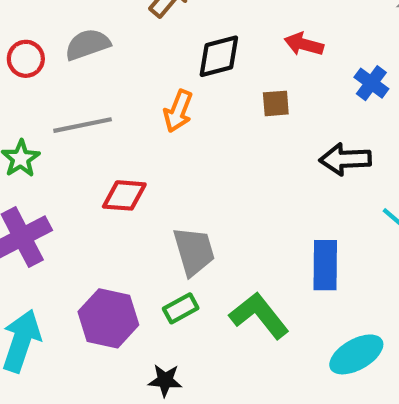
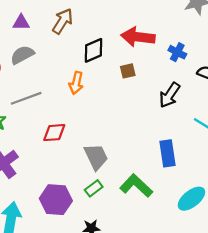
red arrow: (304, 44) -> (138, 37), size x1.6
black arrow: (345, 159) -> (170, 95), turned -45

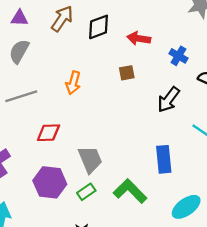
red arrow: (138, 37) -> (139, 38), size x0.7
black diamond: (94, 50) -> (99, 27), moved
gray semicircle: (22, 55) -> (19, 51), turned -35
purple hexagon: (56, 200) -> (50, 182), moved

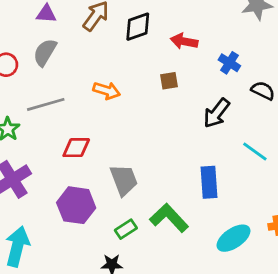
orange arrow: (73, 83) -> (107, 91), turned -90
green rectangle: (86, 192) -> (126, 229), moved

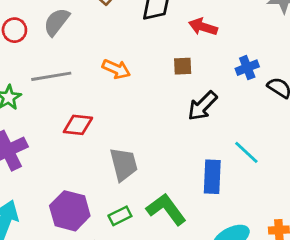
blue cross: (229, 63) -> (247, 68), moved, turned 30
black arrow: (217, 113) -> (202, 106), moved
cyan line: (255, 152) -> (246, 152), moved
purple hexagon: (76, 205) -> (70, 211), moved

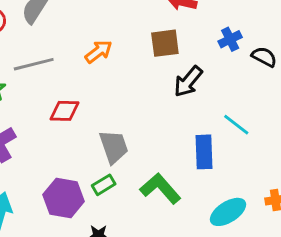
brown square: (183, 66) -> (165, 43), size x1.5
orange arrow: (116, 69) -> (99, 52), turned -56
green rectangle: (120, 216) -> (104, 185), moved

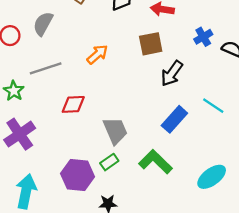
blue rectangle: (204, 152) -> (174, 119), moved, turned 48

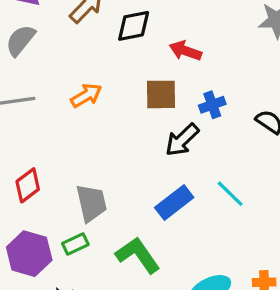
blue cross: (203, 37) -> (212, 105), moved
red diamond: (73, 104) -> (28, 185), moved, turned -45

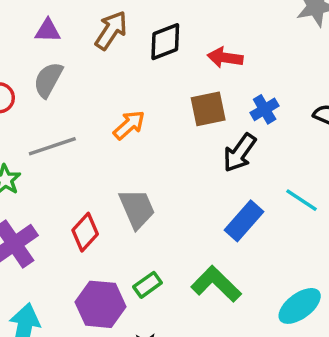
gray trapezoid: (91, 203) -> (137, 209), moved

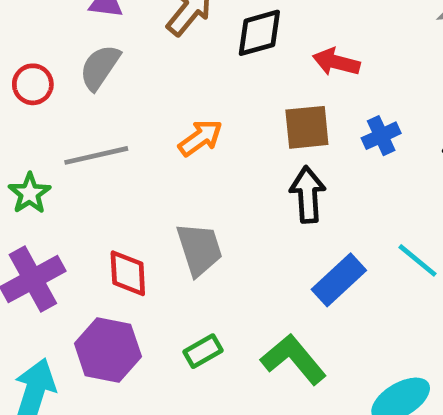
black arrow: (240, 153) -> (308, 195), moved, turned 135
red diamond: (85, 232) -> (128, 273), turned -51
purple hexagon: (101, 304) -> (108, 350), moved

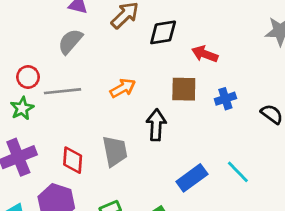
red circle: (33, 84) -> (28, 77), moved
black arrow: (308, 195) -> (156, 125), moved

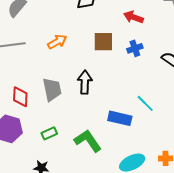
red arrow: (205, 54) -> (133, 17), moved
black arrow: (156, 125) -> (85, 82), moved
blue rectangle: (192, 178) -> (120, 118), moved, turned 50

